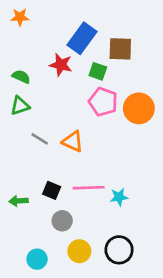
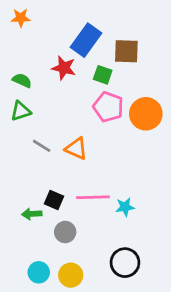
green arrow: (19, 201) -> (32, 214), moved
yellow circle: (79, 251) -> (71, 275), moved

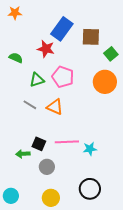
green square: (103, 75) -> (111, 54), moved, turned 32
pink pentagon: (108, 107) -> (63, 77), moved
green triangle: (21, 111) -> (37, 80), moved
cyan circle: (39, 272) -> (11, 196), moved

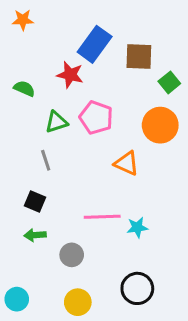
gray line: (30, 105) -> (46, 160), turned 40
orange triangle: (55, 107) -> (127, 163), moved
black square: (39, 144) -> (35, 201), moved

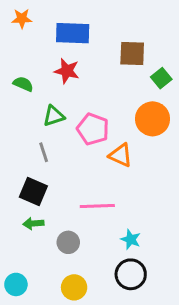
blue rectangle: (95, 44) -> (73, 33), moved, turned 56
pink pentagon: (96, 118) -> (93, 129), moved
black square: (35, 201) -> (33, 191), size x1.4
cyan star: (137, 227) -> (131, 239), moved, turned 30

